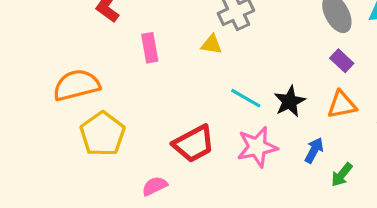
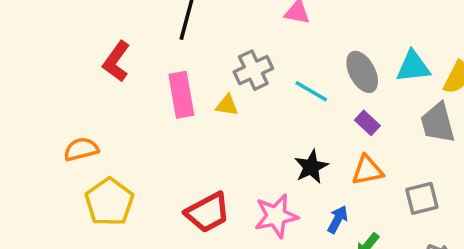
pink rectangle: (150, 48) -> (181, 95), moved, size x1.4
orange semicircle: (76, 85) -> (81, 149), size x0.7
cyan line: (246, 98) -> (311, 91), moved

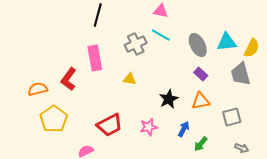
red L-shape: (116, 61) -> (69, 79), moved
cyan line: (311, 91) -> (161, 35), moved
yellow triangle: (227, 105) -> (130, 79), moved
pink star: (276, 216) -> (149, 127), size x0.7

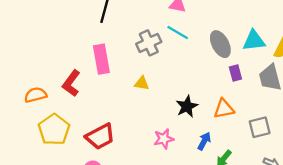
purple rectangle: (201, 74) -> (235, 73), moved, turned 32
red trapezoid: (110, 125) -> (100, 137), moved

